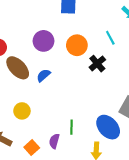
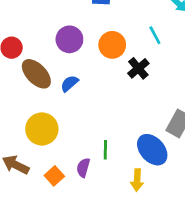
yellow circle: (22, 111) -> (42, 129), size x1.5

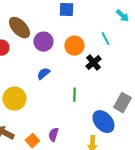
brown ellipse: (36, 74) -> (19, 28), moved
yellow circle: (42, 129) -> (14, 99), moved
green line: (105, 150) -> (74, 95), moved

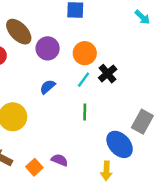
cyan line: (105, 39) -> (84, 80), moved, turned 64
purple semicircle: (53, 135) -> (60, 160), turned 96

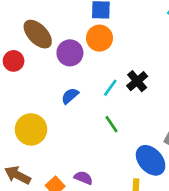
orange circle: (85, 53) -> (100, 38), moved
green line: (85, 112) -> (112, 124), turned -35

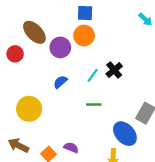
green line: (112, 124) -> (94, 104), turned -56

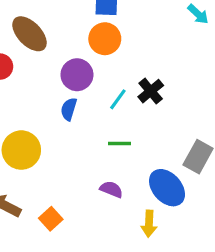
purple circle: (60, 47) -> (77, 75), moved
blue semicircle: (60, 82) -> (69, 109), turned -32
purple semicircle: (71, 148) -> (111, 189), moved

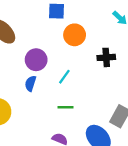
orange circle: (105, 39) -> (75, 35), moved
black cross: (151, 91) -> (106, 57), moved, turned 36

